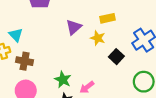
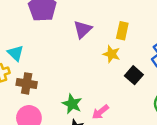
yellow rectangle: (108, 18) -> (122, 31), turned -64
purple triangle: (74, 27) -> (83, 29), moved

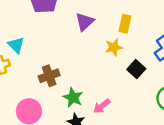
yellow star: (111, 54) -> (114, 47), turned -30
brown cross: (27, 83) -> (49, 76), moved, turned -30

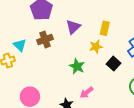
brown cross: (49, 76) -> (45, 40), moved
green star: (73, 97) -> (77, 66), moved

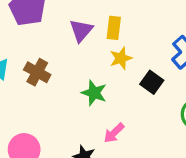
yellow rectangle: (105, 28) -> (114, 28), moved
brown cross: (45, 40) -> (37, 72), moved, turned -35

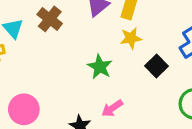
brown cross: (37, 72) -> (50, 19), moved

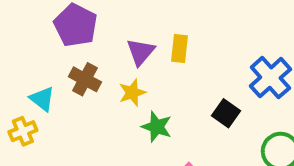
yellow star: (131, 38) -> (132, 93), moved

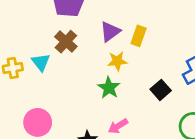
yellow star: (132, 93) -> (117, 61), moved
cyan triangle: (42, 99) -> (41, 62), moved

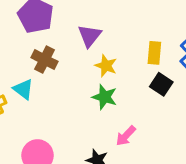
yellow rectangle: (139, 36) -> (154, 53), moved
yellow star: (117, 61) -> (106, 66), turned -30

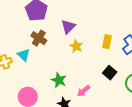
black square: (161, 84) -> (110, 73), moved
green star: (105, 97) -> (59, 80), moved

